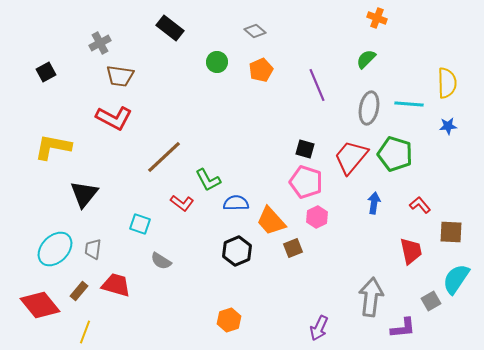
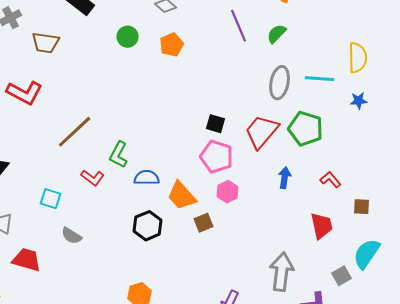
brown trapezoid: (120, 76) -> (46, 43), moved
purple line: (317, 85) -> (239, 26), moved
green L-shape: (208, 180) -> (119, 155), turned 56
brown square: (451, 232) -> (362, 207), size x0.7

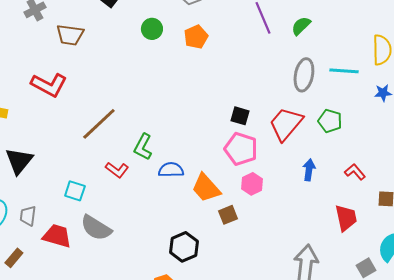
green pentagon: (306, 129) -> (330, 121), size x0.7
black hexagon: (148, 226) -> (184, 247), moved
gray semicircle: (72, 236) -> (96, 228), size x1.5
red trapezoid: (27, 260) -> (57, 236), moved

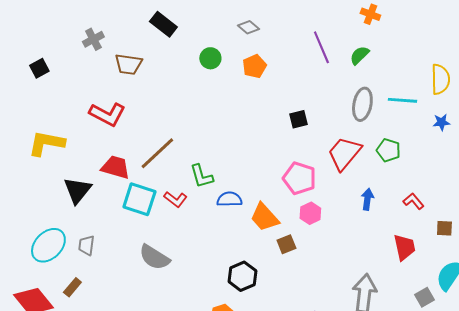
black square: (240, 116) -> (298, 119), moved, turned -30
green L-shape: (143, 147) -> (201, 176), turned -44
cyan square: (75, 191) -> (139, 199), moved, size x1.6
red trapezoid: (57, 236) -> (115, 167), moved

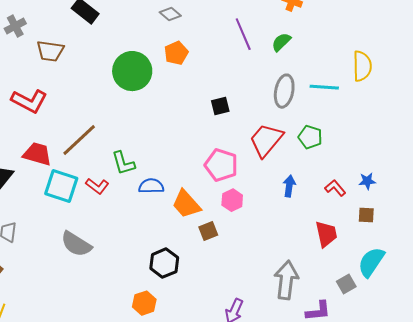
green circle: (210, 58) -> (132, 71), moved, size x1.8
blue star: (441, 122) -> (367, 181), moved

